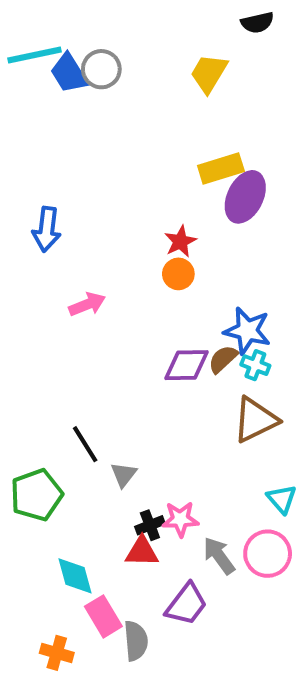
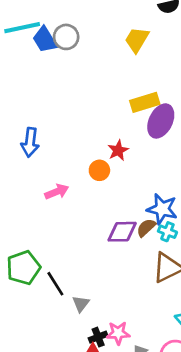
orange circle: (178, 274) -> (99, 170), moved
green pentagon: (36, 495) -> (23, 268), moved

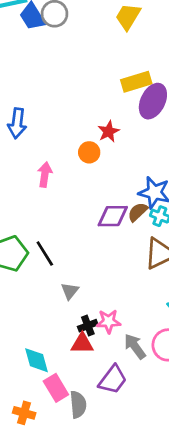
pink arrow: (57, 192) -> (45, 175), turned -60
black line: (55, 284) -> (45, 254), moved

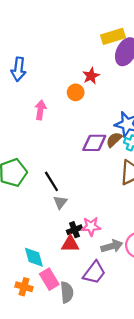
black line: (45, 254) -> (51, 181), moved
gray arrow: (135, 346) -> (112, 246), turned 110
orange cross: (24, 413) -> (24, 287), moved

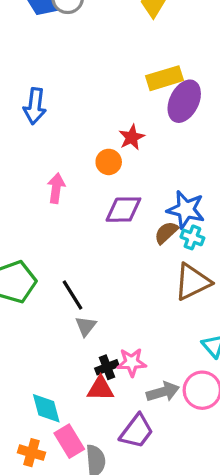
blue arrow: (18, 69) -> (35, 106), moved
purple diamond: (94, 143) -> (123, 210), moved

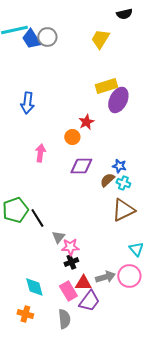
blue star: (186, 210) -> (119, 166), size x0.6
black line: (73, 295) -> (37, 218), moved
pink star: (132, 362) -> (70, 247), moved
red triangle: (100, 389) -> (83, 283), moved
pink rectangle: (69, 441) -> (68, 291), moved

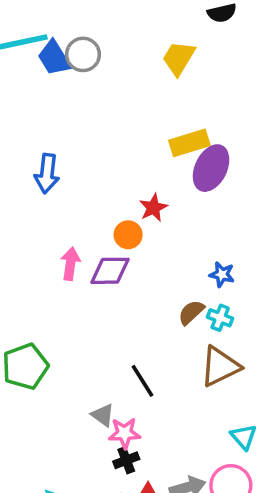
purple diamond: (81, 166) -> (110, 271), moved
blue star: (119, 166) -> (222, 274), moved
black line: (37, 218) -> (143, 381), moved
gray triangle: (58, 237) -> (103, 415), turned -32

